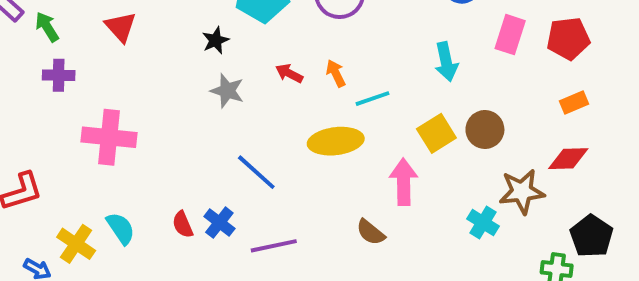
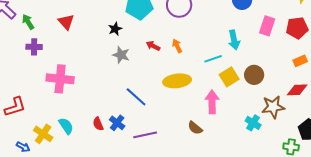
cyan line: (373, 99) -> (213, 59), moved

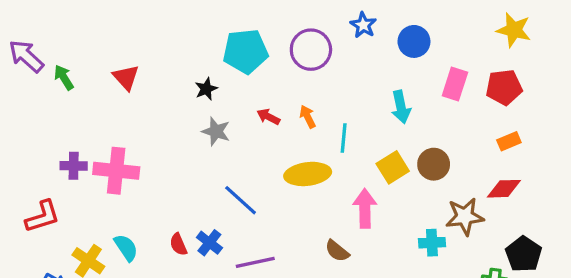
purple cross: (34, 47) -> (74, 166), moved
cyan line: (213, 59) -> (344, 138), moved, turned -66
cyan cross: (253, 123) -> (432, 243), turned -35

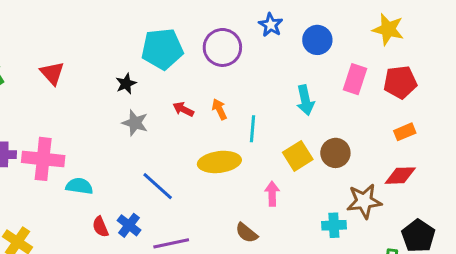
yellow star: (514, 30) -> (388, 29), moved
pink arrow: (365, 208) -> (272, 194), size x0.7
cyan semicircle: (126, 248) -> (79, 186), moved, turned -48

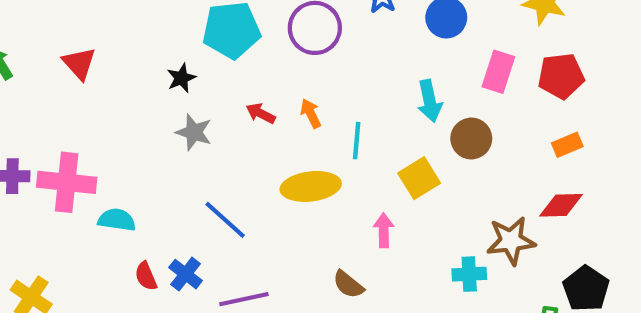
brown circle: (335, 153) -> (471, 139), moved

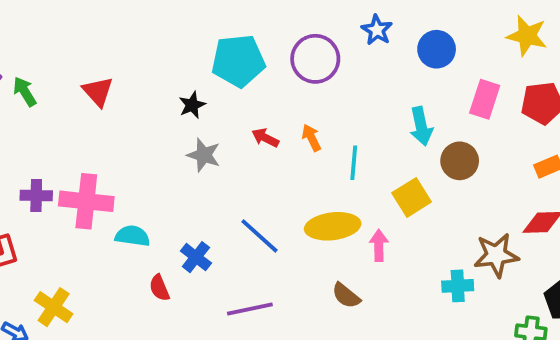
yellow ellipse: (311, 186) -> (333, 226), moved
blue line: (225, 220) -> (259, 236), moved
blue cross: (186, 274) -> (196, 257), moved

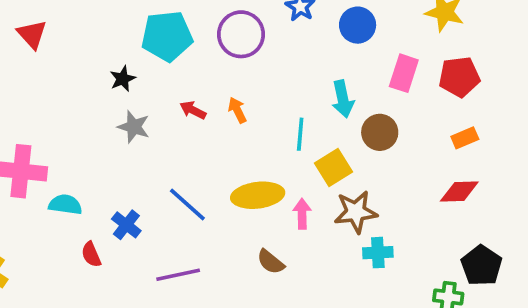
red triangle: (98, 92) -> (32, 34), moved
cyan line: (354, 163) -> (300, 134), moved
brown star: (496, 255) -> (356, 212), moved

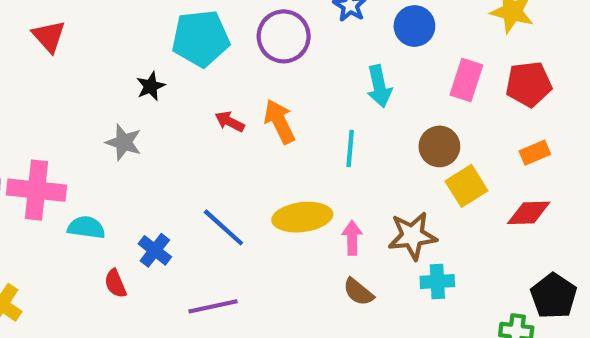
cyan arrow: (343, 99) -> (379, 86), moved
orange arrow: (237, 110) -> (279, 122), size x1.5
gray star: (134, 127) -> (124, 142), moved
yellow square: (333, 167) -> (466, 186), moved
brown semicircle: (271, 262) -> (358, 292), moved

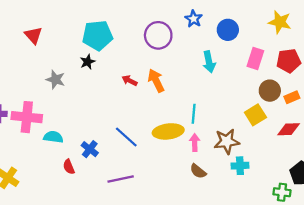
cyan pentagon: (201, 38) -> (97, 35), moved
gray star: (124, 142) -> (56, 80), moved
brown circle: (439, 146) -> (270, 91), moved
cyan line: (350, 149) -> (194, 114), moved

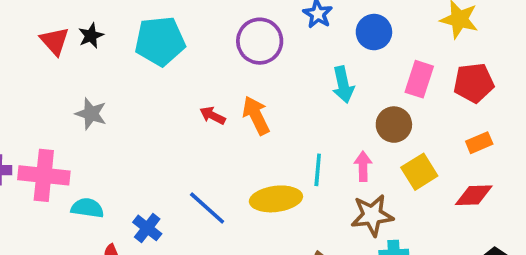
black star: (88, 62) -> (91, 36), moved
brown circle: (270, 91) -> (394, 125), moved
pink arrow: (195, 142) -> (363, 166), moved

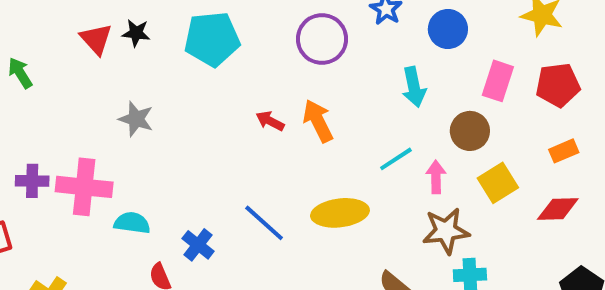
black star: (91, 36) -> (136, 33), turned 30
cyan line: (318, 170) -> (396, 159), moved, turned 52

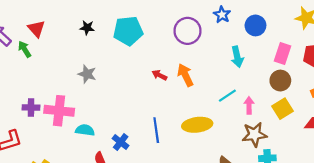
red triangle: (96, 39) -> (36, 29), moved
brown circle: (470, 131) -> (280, 81), moved
blue line: (264, 223) -> (156, 130), turned 40

